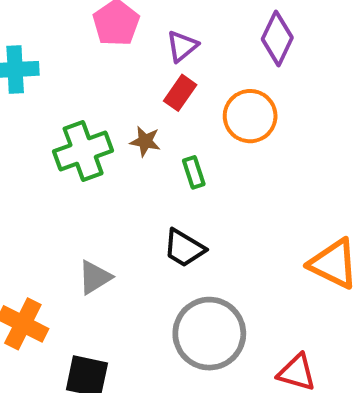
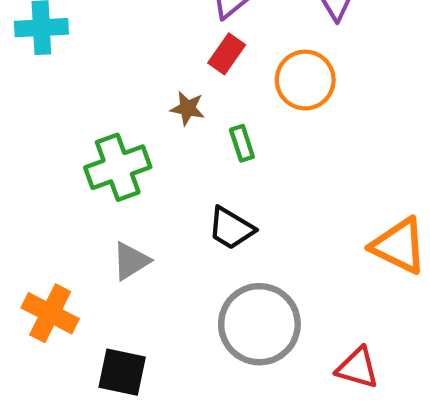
green cross: (83, 151) -> (118, 167), moved

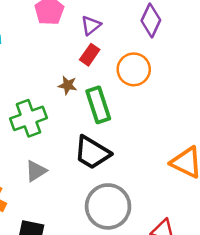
green rectangle: (242, 143) -> (98, 105), size x1.8
black trapezoid: (231, 228) -> (92, 153), size x1.4

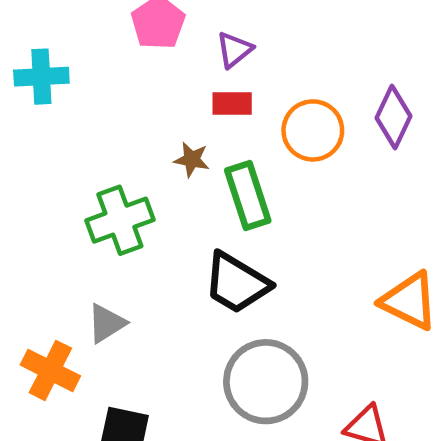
purple diamond: (151, 20) -> (394, 117), moved
red rectangle: (90, 55) -> (232, 104), turned 55
gray triangle: (36, 171) -> (106, 323), moved

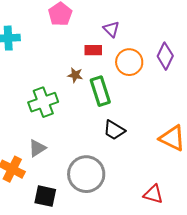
purple triangle: (234, 50) -> (111, 29), moved, turned -36
black trapezoid: (237, 283) -> (114, 130), moved, size x0.7
gray circle: (266, 382) -> (86, 174), moved

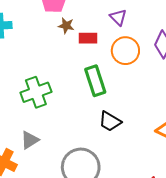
purple triangle: (111, 29) -> (118, 17), moved
brown star: (75, 75) -> (66, 26), moved

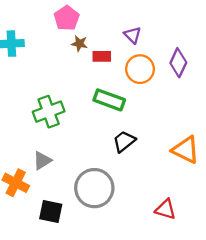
green rectangle: (95, 81) -> (109, 100), turned -52
black trapezoid: (110, 121) -> (124, 141), turned 110

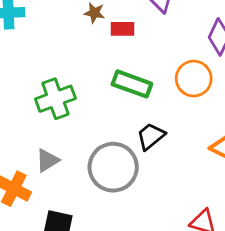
orange circle: (140, 69) -> (194, 79), moved
gray circle: (94, 188) -> (113, 167), moved

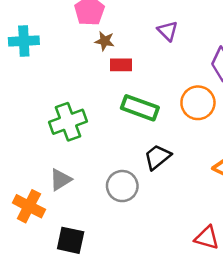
red rectangle: (123, 29) -> (121, 65), moved
gray circle: (113, 167) -> (122, 186), size x0.7

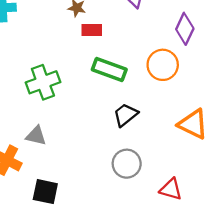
gray triangle: (60, 180) -> (36, 136), turned 45
gray circle: (122, 186) -> (127, 164), moved

